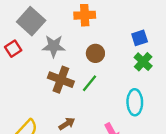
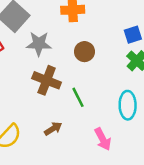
green line: (89, 83) -> (78, 97), moved, turned -66

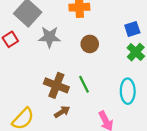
brown cross: (47, 80) -> (56, 85), moved

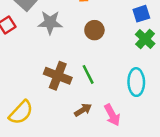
brown arrow: (62, 112) -> (83, 110), moved

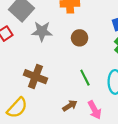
green line: (88, 74) -> (85, 78), moved
brown cross: (58, 76) -> (35, 77), moved

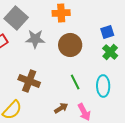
brown circle: (80, 38) -> (70, 45), size x1.5

